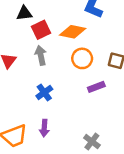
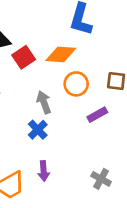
gray arrow: (41, 55) -> (44, 102), moved

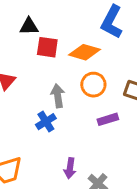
red square: (24, 57) -> (47, 47), turned 30
purple arrow: (44, 171) -> (70, 168), moved

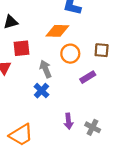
red square: (47, 47) -> (21, 48), moved

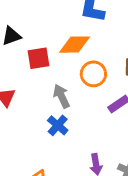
red square: (21, 48) -> (39, 58), moved

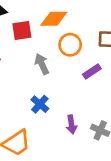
blue cross: (58, 125) -> (40, 104), moved

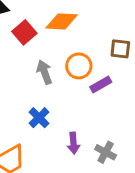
red square: (22, 30) -> (24, 32), turned -36
orange circle: (70, 45) -> (79, 66), moved

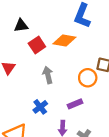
orange circle: (79, 66) -> (88, 78), moved
purple rectangle: (101, 85) -> (75, 104), moved

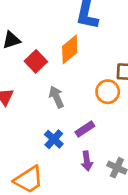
orange diamond: (64, 40) -> (70, 49), turned -40
purple rectangle: (75, 104) -> (85, 129), moved

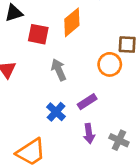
red square: (36, 61) -> (38, 34), turned -35

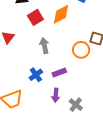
red square: (38, 34) -> (35, 17), turned 35

